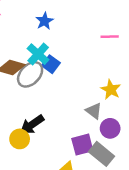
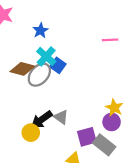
blue star: (45, 21) -> (40, 31), moved
yellow star: (111, 89) -> (114, 108), moved
gray triangle: (94, 111) -> (61, 117), moved

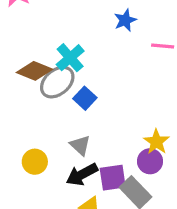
blue star: (40, 31) -> (125, 20), moved
blue square: (58, 65) -> (85, 98), moved
black arrow: (42, 120) -> (82, 175), moved

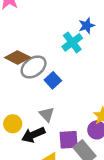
cyan cross: (70, 58) -> (72, 42), moved
black arrow: (82, 175) -> (33, 135), moved

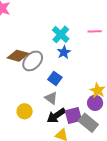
blue star: (87, 26) -> (64, 52), moved
blue square: (53, 80) -> (55, 78), moved
black arrow: (33, 135) -> (56, 116), moved

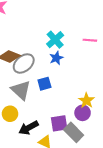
blue square: (55, 78) -> (44, 84), turned 32
gray triangle: (51, 98) -> (21, 90), moved, size x1.5
black arrow: (56, 116) -> (29, 128), moved

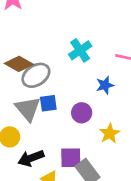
blue star: (56, 58) -> (105, 85), moved
blue square: (44, 84) -> (48, 103), moved
purple circle: (83, 113) -> (82, 113), moved

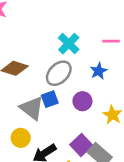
gray ellipse: (36, 75) -> (59, 73), moved
purple square: (71, 158) -> (81, 145), turned -30

